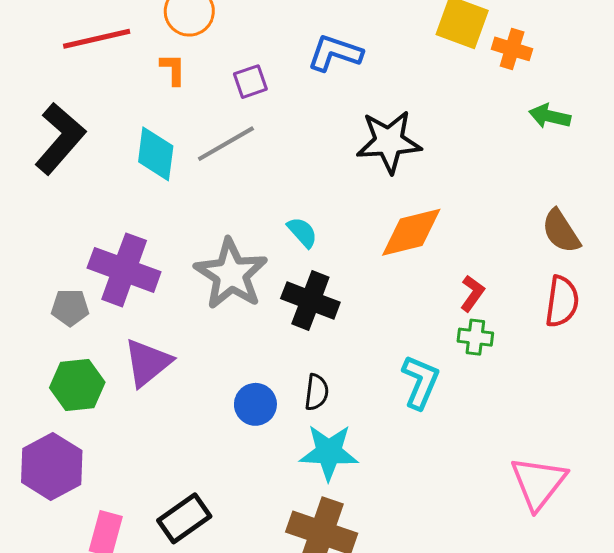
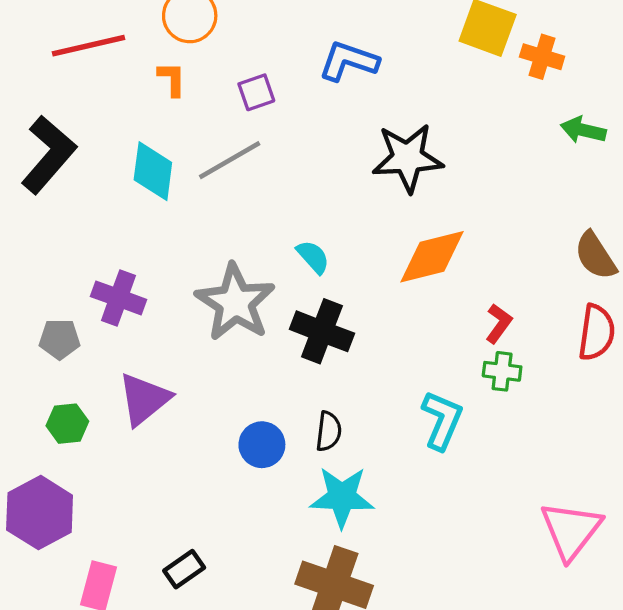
purple cross: (124, 270) -> (119, 298), size x0.7
green hexagon: (77, 385) -> (67, 424), size x0.7
black rectangle: (184, 518) -> (184, 569), size x0.7

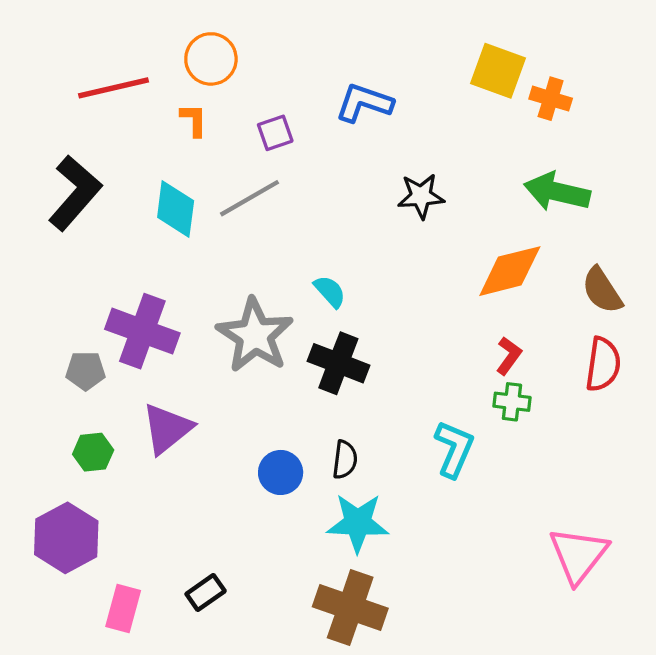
green arrow: (583, 130) -> (557, 192), moved, size x1.5
black star: (408, 158) -> (421, 196), size x0.7
orange diamond: (432, 257) -> (510, 271), moved
purple cross: (119, 298) -> (142, 331), size x1.4

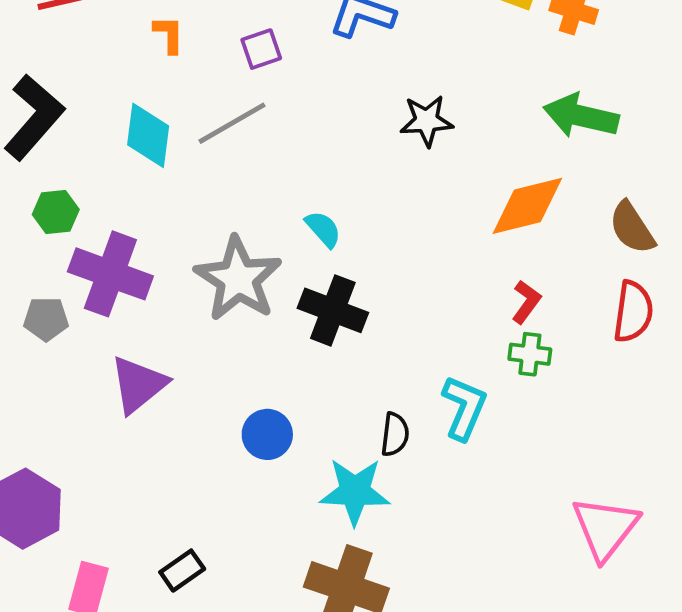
green hexagon: (93, 452) -> (56, 212), moved
black semicircle: (345, 460) -> (395, 434), moved

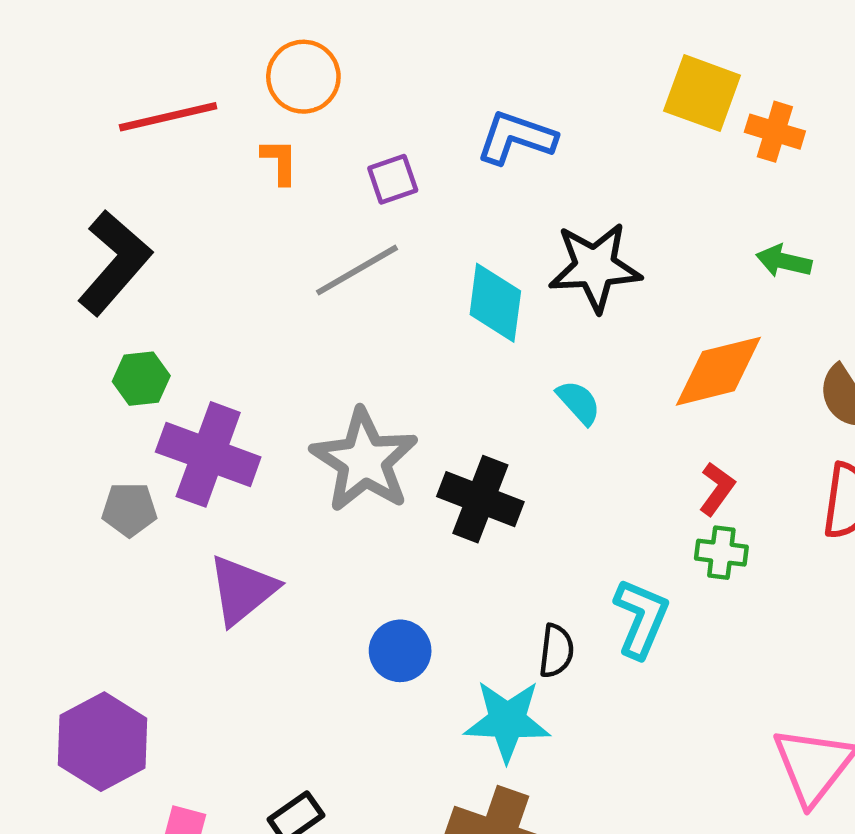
green arrow: (581, 116) -> (784, 261), size x0.6
black star: (427, 121) -> (595, 267), size x1.4
cyan diamond: (148, 135) -> (495, 303), moved
cyan semicircle: (323, 229) -> (579, 402), moved

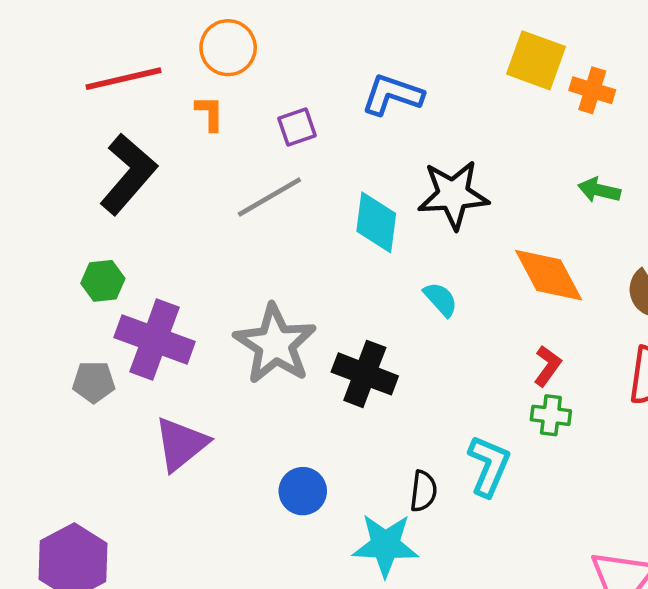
black L-shape: (114, 263) -> (128, 174), moved
orange diamond: (718, 371) -> (549, 275), turned 76

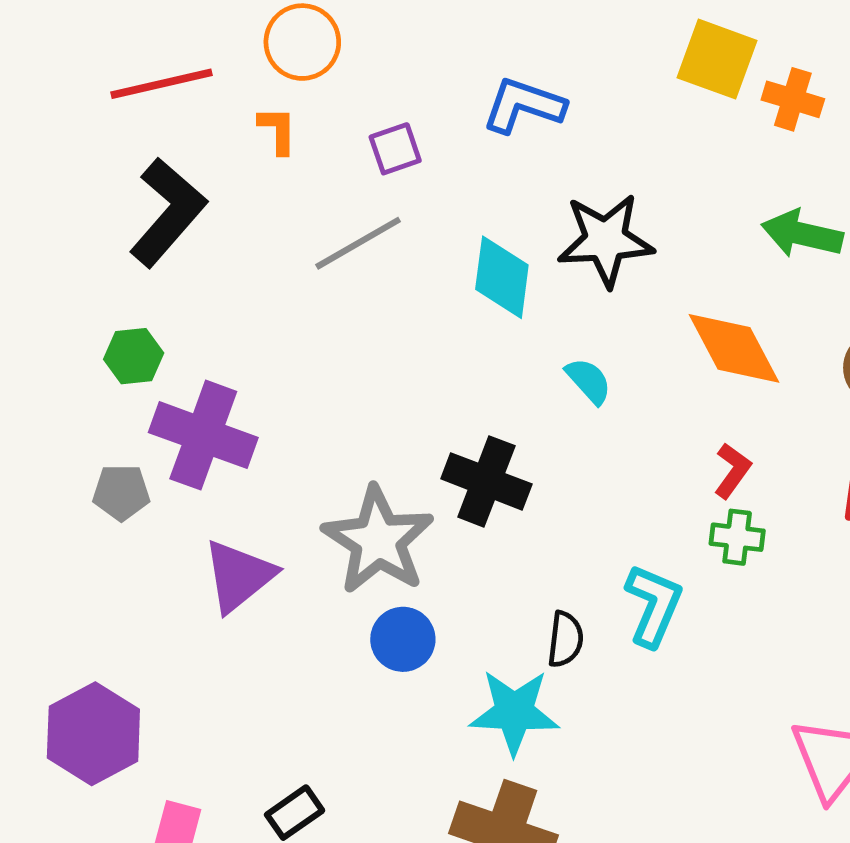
green arrow: (599, 190) -> (802, 234), size x1.4
gray star: (275, 344) -> (378, 540), moved

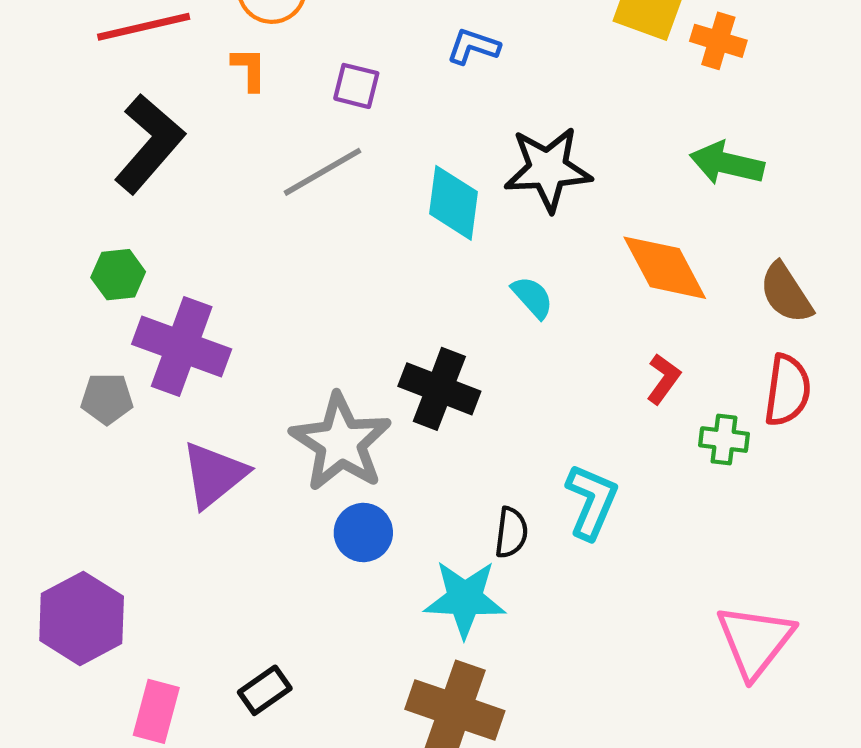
blue L-shape: (524, 105) -> (473, 46), size x0.7
purple square: (395, 149) -> (356, 86), turned 33
green cross: (737, 537) -> (724, 440), moved

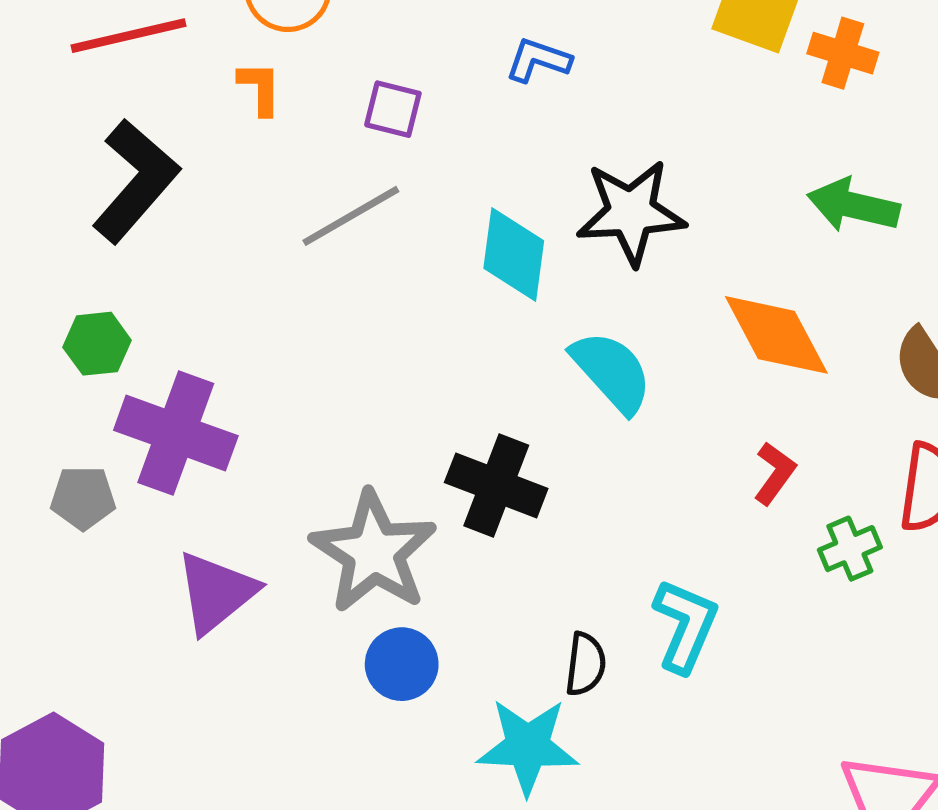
cyan semicircle: (532, 297) -> (612, 372), size x1.6
green cross: (724, 440) -> (850, 549), turned -30

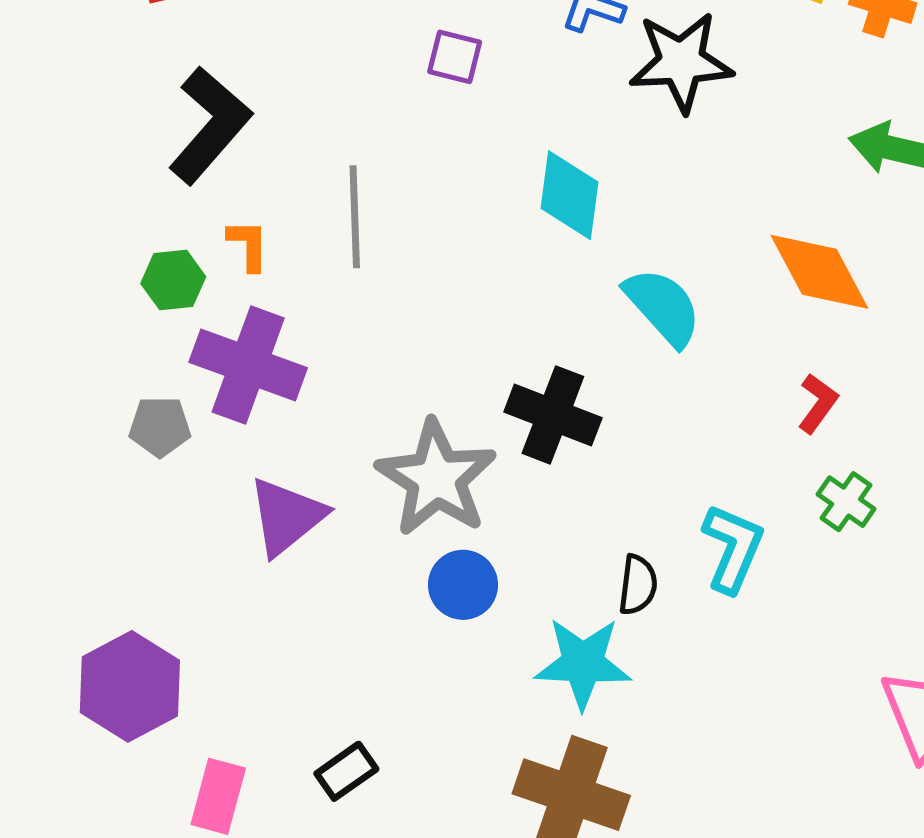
orange L-shape: (260, 88) -> (248, 245), moved
black star: (631, 212) -> (681, 62), moved
gray line: (351, 216) -> (355, 217), moved, turned -62
green cross: (850, 549) -> (846, 502), moved, turned -32

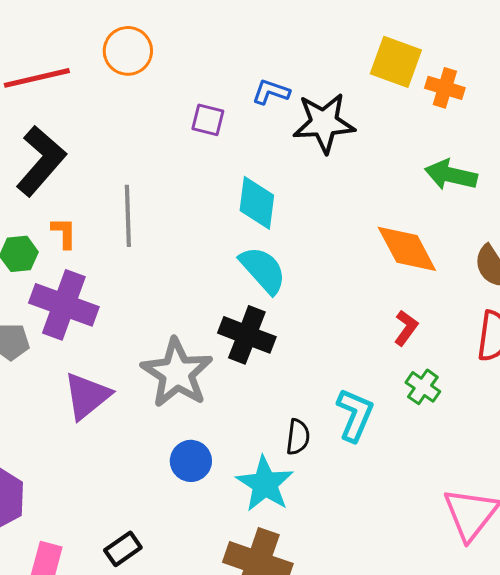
purple square: (455, 57) -> (208, 120), moved
cyan semicircle: (663, 307) -> (263, 270), moved
blue circle: (463, 585) -> (191, 461), moved
cyan star: (583, 663) -> (265, 484), turned 30

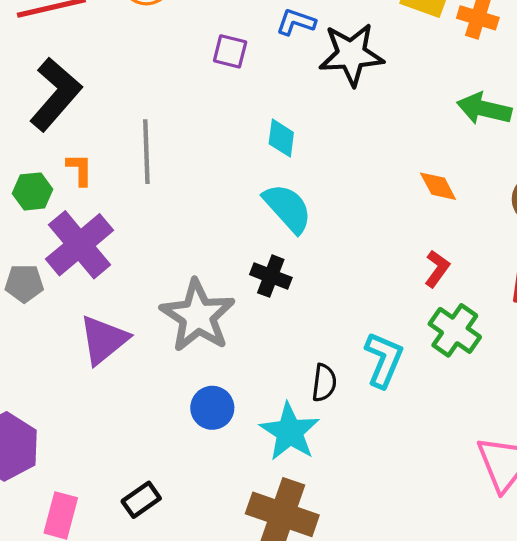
cyan diamond: (257, 203) -> (281, 138), size x0.7
orange diamond: (407, 249) -> (438, 186), size x0.6
purple cross: (64, 305) -> (80, 245), turned 30
black cross: (247, 335) -> (271, 276), size x0.7
green cross: (423, 387) -> (455, 330), size x1.4

